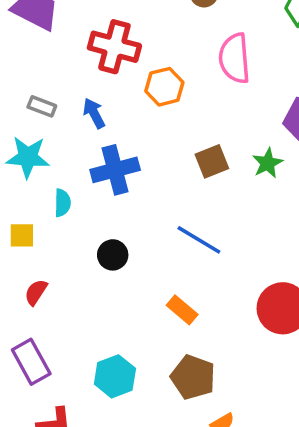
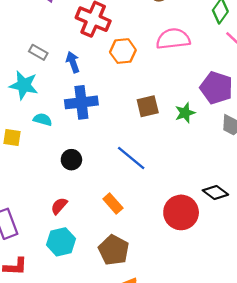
pink semicircle: (235, 58) -> (173, 39), turned 80
cyan semicircle: (62, 203) -> (43, 119), turned -84
red semicircle: (36, 292) -> (59, 206), moved

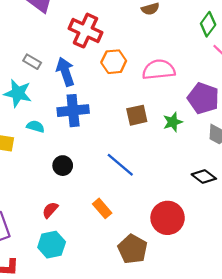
pink semicircle: (173, 39) -> (159, 70), moved
blue arrow: (73, 62) -> (65, 72), size x1.4
black diamond: (215, 192) -> (204, 176), moved
brown pentagon: (114, 250) -> (133, 249), moved

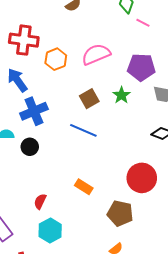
blue line: (120, 165) -> (83, 130), moved
black circle: (63, 166) -> (30, 147), moved

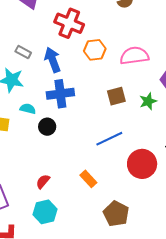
blue line: (83, 130) -> (109, 139), moved, turned -64
red circle: (142, 178) -> (142, 164), moved

